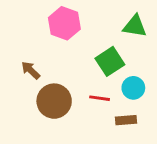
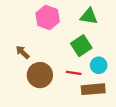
green triangle: (135, 26) -> (89, 16), moved
brown rectangle: (126, 120) -> (93, 89), size x1.5

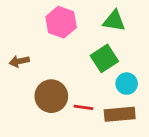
brown arrow: (23, 52) -> (19, 61), moved, turned -56
red line: (74, 73) -> (83, 107), moved

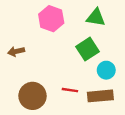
brown circle: (51, 96) -> (33, 96), moved

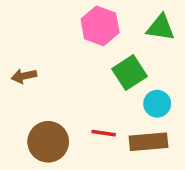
green triangle: (96, 17) -> (161, 28), moved
pink hexagon: (51, 19) -> (100, 26), moved

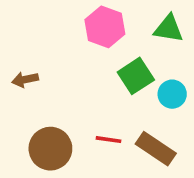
cyan circle: (157, 104) -> (172, 94), moved
brown rectangle: (149, 142) -> (156, 149), turned 39

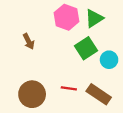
green triangle: (169, 29) -> (94, 18), moved, turned -42
brown arrow: (25, 80) -> (29, 41), moved, turned -105

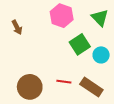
green triangle: (94, 18) -> (100, 18), moved, turned -42
brown arrow: (29, 41) -> (17, 27), moved

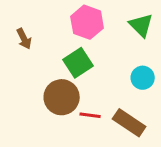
green square: (80, 44) -> (78, 63), moved
brown circle: (30, 87) -> (62, 97), moved

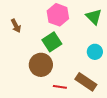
red line: (90, 115) -> (60, 87), moved

